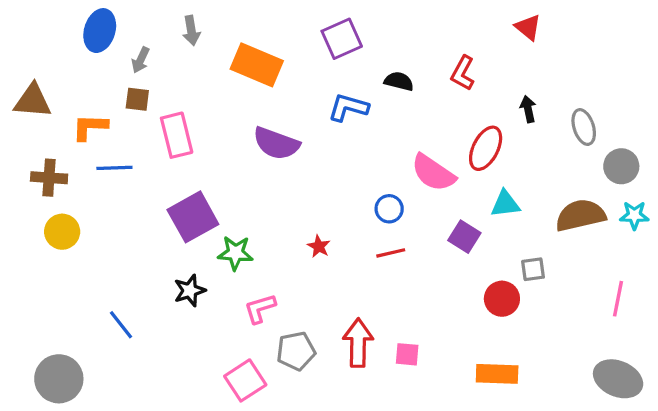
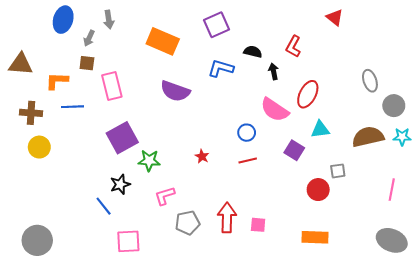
gray arrow: (191, 31) -> (109, 20), moved
black arrow: (528, 109) -> (274, 71), moved
blue line: (121, 325) -> (104, 206), moved
pink square: (245, 380) -> (128, 241), moved, turned 30

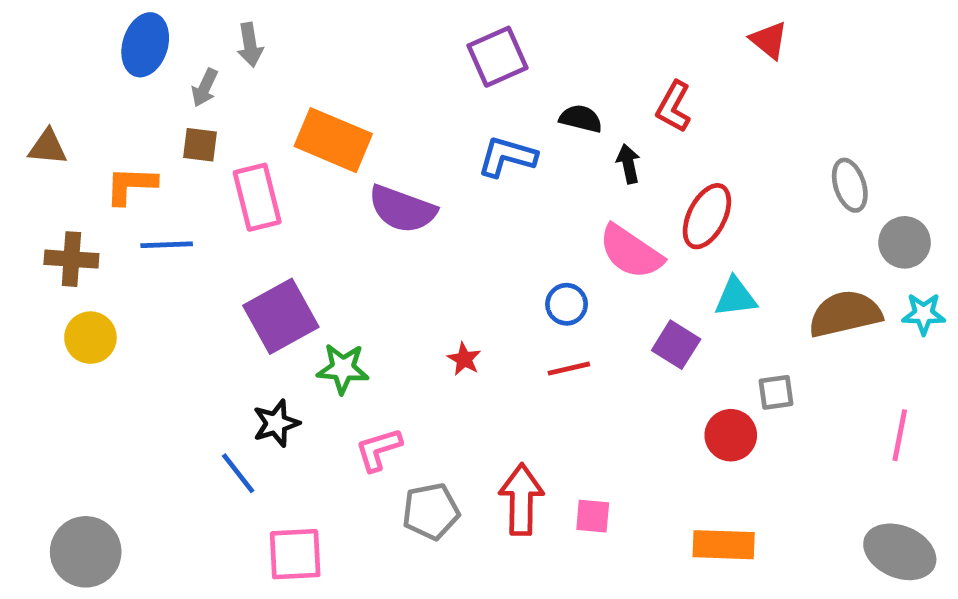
orange rectangle: (163, 41) -> (333, 140), moved
brown triangle: (21, 64) -> (48, 147), size x0.7

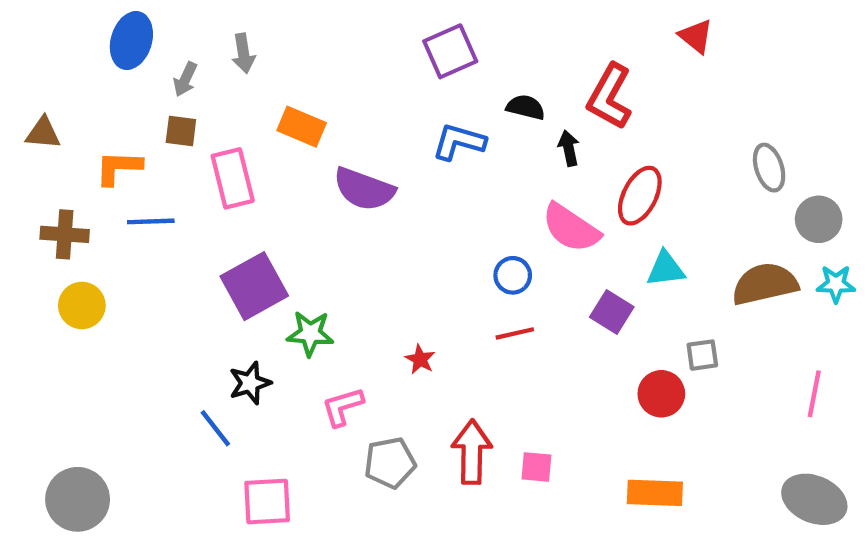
gray arrow: (250, 45) -> (243, 53), moved
red L-shape: (674, 107) -> (610, 97), size x1.4
orange rectangle: (333, 140) -> (302, 127), size x0.7
red star: (464, 359) -> (420, 359), moved

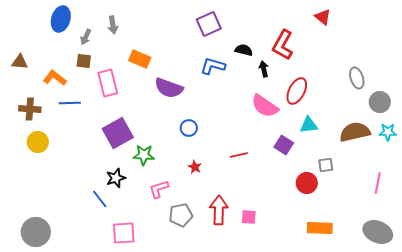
orange L-shape: (118, 168) -> (55, 78), turned 35
blue circle: (513, 275) -> (189, 128), moved
orange rectangle: (655, 493) -> (320, 228), moved

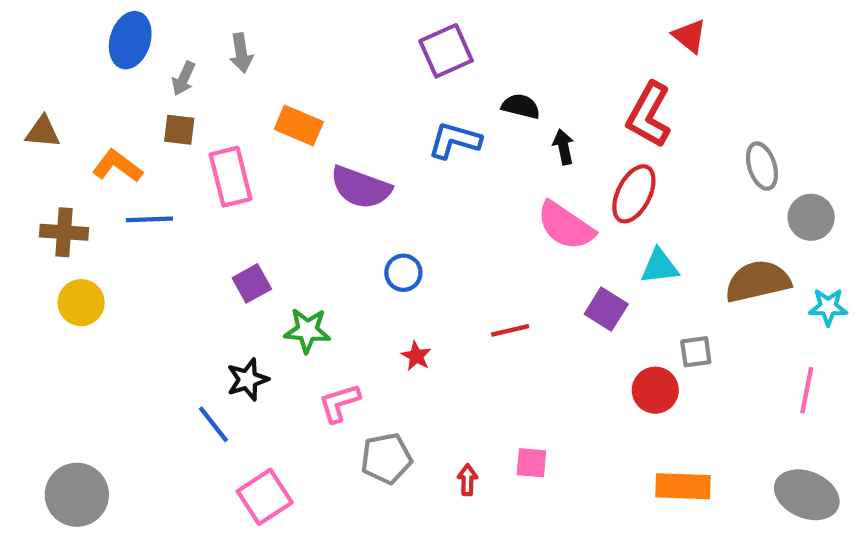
red L-shape: (283, 45) -> (649, 115), moved
cyan star: (388, 132) -> (828, 307), moved
purple square: (118, 133) -> (252, 283), size x0.6
red arrow: (219, 210) -> (467, 480), moved, size x0.5
pink square: (124, 233) -> (265, 497), turned -30

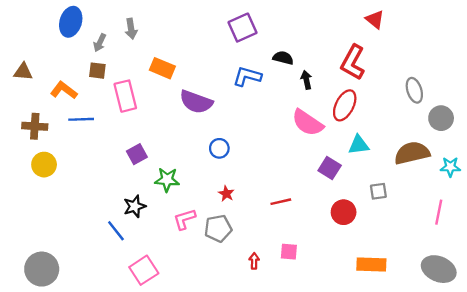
red line: (510, 330) -> (281, 202), moved
red circle: (655, 390) -> (344, 212), moved
gray pentagon: (386, 458) -> (218, 228), moved

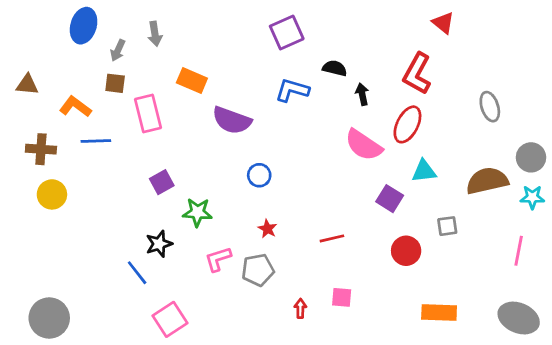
gray circle: (441, 118) -> (531, 157), moved

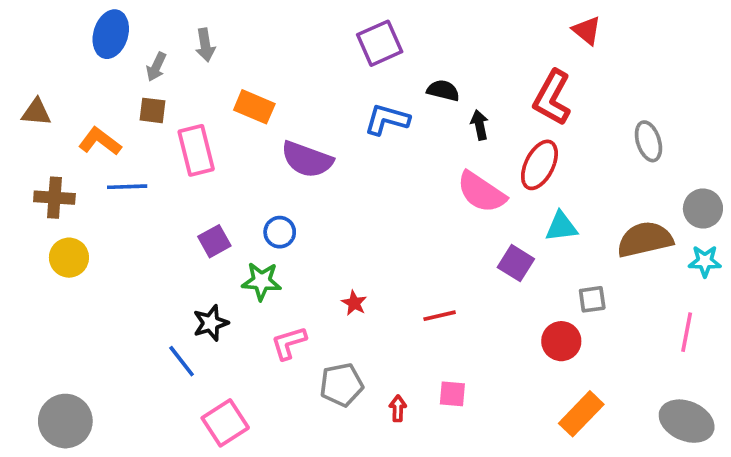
blue circle: (259, 175) -> (280, 232), moved
red circle: (406, 251) -> (561, 341), moved
gray pentagon: (258, 270) -> (341, 385), moved
orange rectangle: (439, 313) -> (581, 414), turned -48

